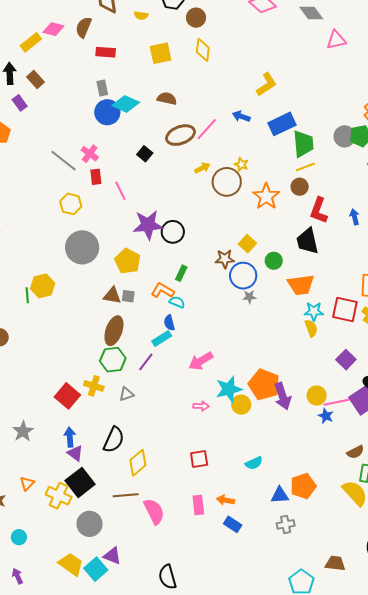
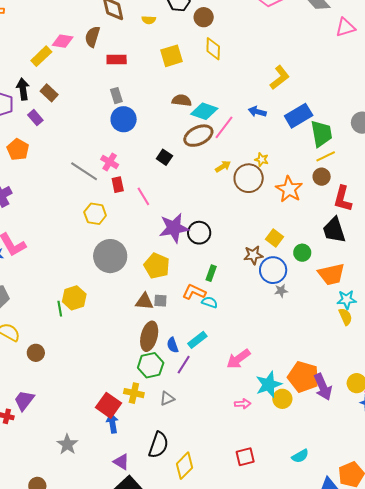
cyan diamond: (126, 104) -> (204, 111), moved
blue semicircle: (169, 323) -> (173, 345), moved
blue arrow: (70, 437) -> (112, 423), moved

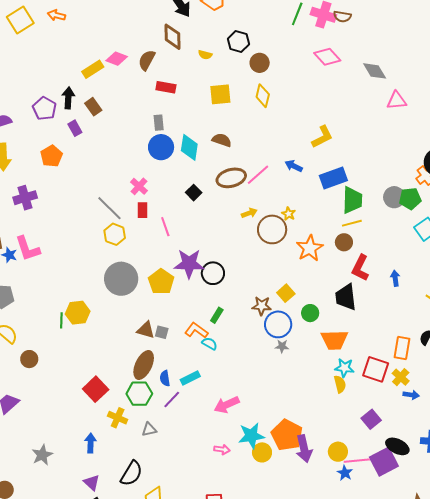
cyan diamond: (204, 111) -> (189, 147), moved, turned 68
gray line: (84, 171) -> (109, 208), moved
yellow pentagon: (157, 266) -> (161, 282), moved
red square: (108, 405) -> (96, 389), moved

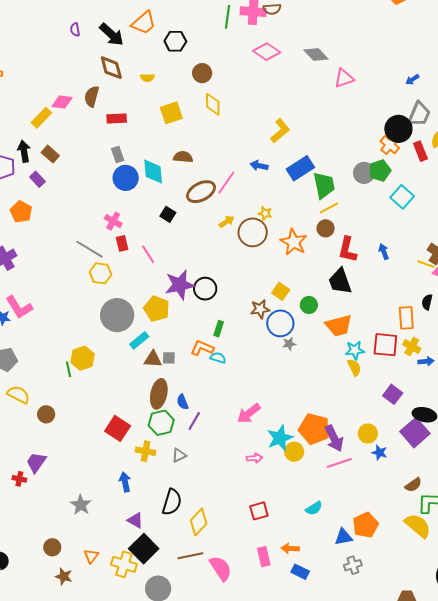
black hexagon: (238, 41) -> (175, 41), moved
cyan rectangle: (190, 378) -> (139, 340), moved
pink line: (357, 461) -> (339, 463), moved

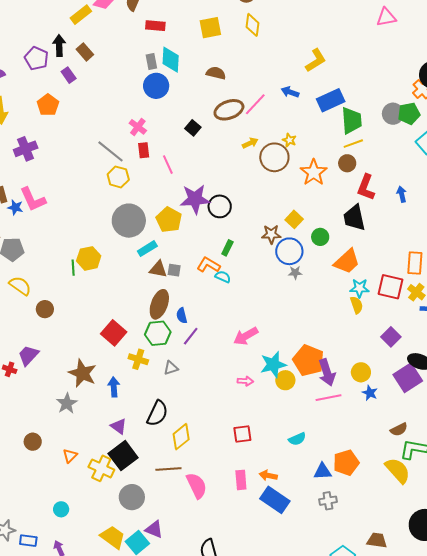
cyan diamond: (153, 172) -> (171, 60), moved
orange trapezoid: (339, 326) -> (347, 261), turned -36
blue rectangle: (300, 572) -> (275, 500), size x1.6
brown star: (64, 576) -> (82, 373), moved, size x1.6

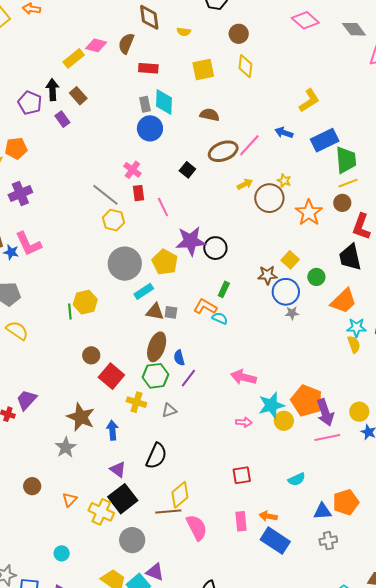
orange pentagon: (48, 105) -> (16, 148), moved, turned 30
brown circle: (45, 309) -> (91, 355), moved
pink arrow: (246, 336) -> (244, 377), turned 45
yellow diamond: (181, 437) -> (180, 495), moved

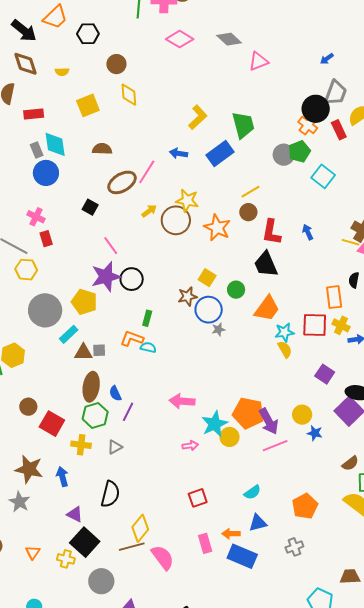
green trapezoid: (346, 160) -> (243, 125), moved
yellow star: (284, 181) -> (187, 201), size x1.6
pink line: (163, 207) -> (111, 246), moved
blue triangle: (322, 511) -> (258, 523), moved
yellow cross: (101, 512) -> (66, 559), size x0.7

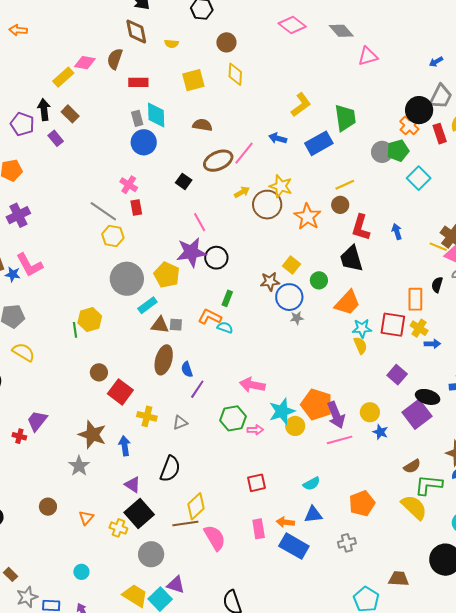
green hexagon: (95, 415) -> (233, 418), moved

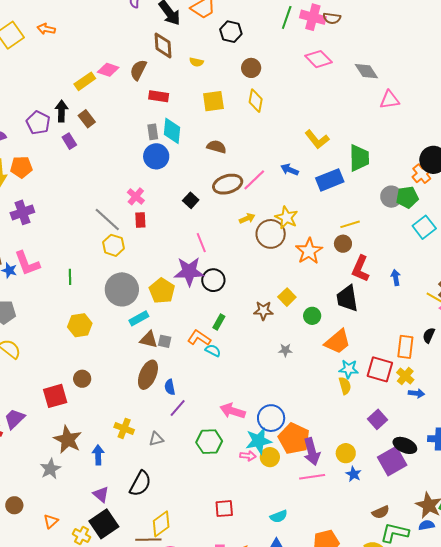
yellow L-shape: (301, 105) -> (317, 139), turned 80
blue circle: (289, 297) -> (271, 418), moved
green line: (75, 330) -> (70, 277), moved
red square: (120, 392) -> (55, 396), moved, turned 30
pink arrow: (255, 430) -> (248, 456), moved

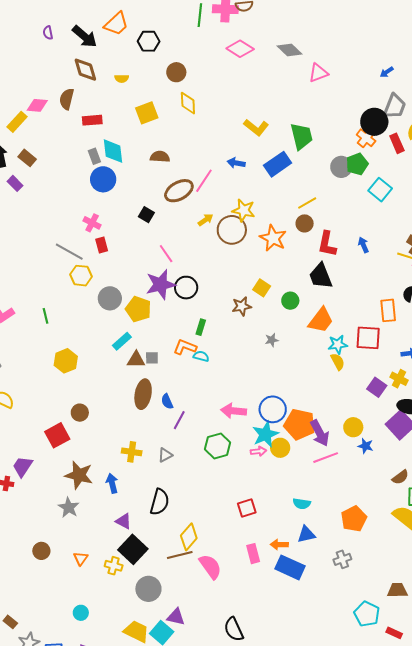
gray circle: (122, 289) -> (110, 298), moved, size x0.7
yellow cross: (405, 376) -> (399, 379), moved
cyan semicircle: (279, 516) -> (302, 504), turned 42

